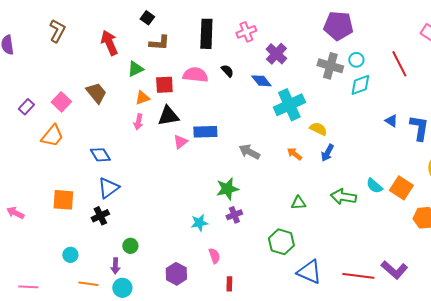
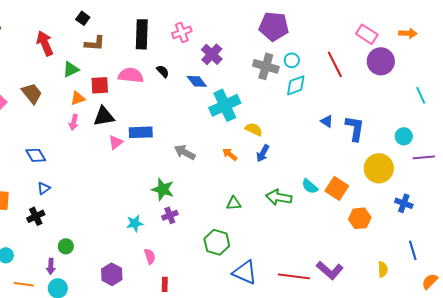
blue triangle: (108, 188) -> (44, 188), size x0.6
green star: (227, 189) -> (163, 189), turned 30

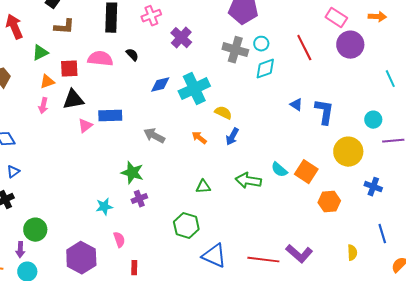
blue diamond: (197, 81) -> (160, 85), moved, turned -65
green circle: (66, 246) -> (35, 230), size x1.5
purple hexagon: (112, 274) -> (81, 258), size x1.4

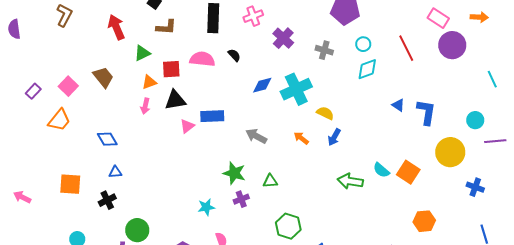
gray cross: (235, 50) -> (324, 50), moved, size x0.7
blue triangle: (13, 172) -> (115, 172), turned 32
green triangle: (203, 187) -> (270, 181), moved
orange hexagon: (329, 202) -> (424, 221), moved

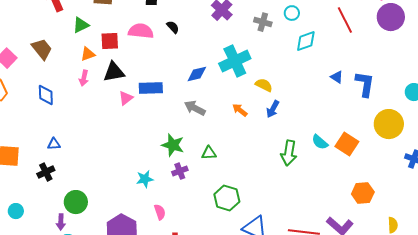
cyan circle: (363, 44) -> (292, 13), moved
blue diamond: (262, 85) -> (197, 74), moved
blue diamond: (107, 139) -> (46, 95), moved, turned 30
green arrow: (350, 181) -> (289, 153), turned -90

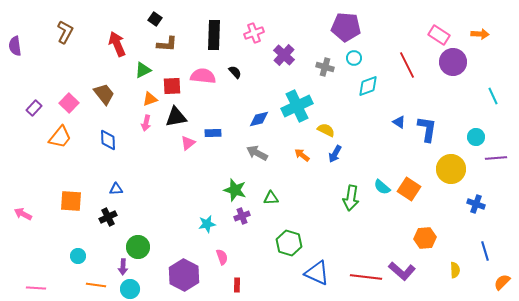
blue rectangle: (151, 88) -> (213, 133), size x0.7

